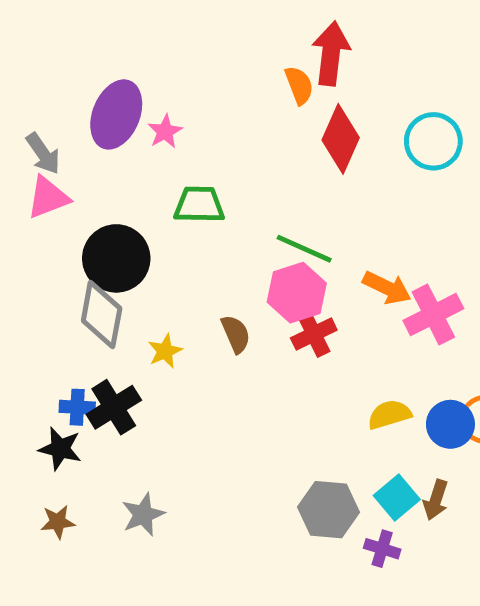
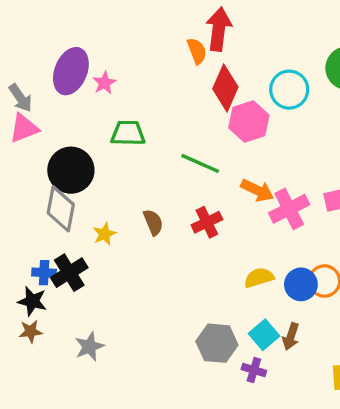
pink hexagon: (297, 293) -> (249, 121), moved
brown star: (58, 522) -> (31, 331), moved

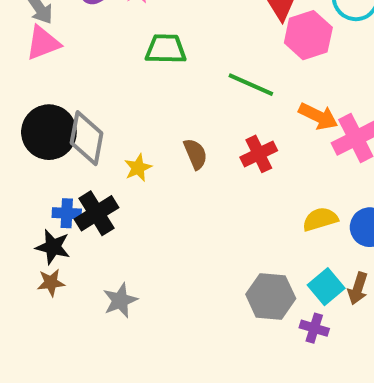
black circle: (71, 170) -> (49, 132), moved

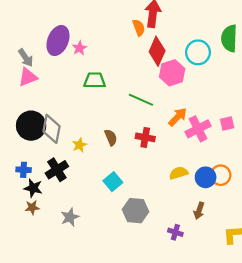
orange arrow: (318, 116) -> (178, 117), turned -72
red cross: (259, 154) -> (145, 137), turned 36
blue cross: (67, 213) -> (24, 170), moved
cyan square: (326, 287) -> (113, 182), moved
gray hexagon: (271, 296) -> (136, 211), moved

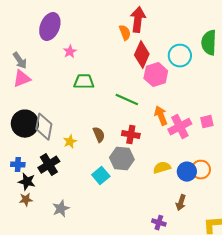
purple ellipse: (58, 41) -> (50, 27), moved
orange arrow: (178, 117) -> (161, 116), turned -66
gray hexagon: (136, 211) -> (122, 159), moved

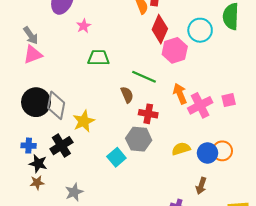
brown semicircle: (99, 135) -> (127, 95), moved
yellow star: (70, 142) -> (84, 121), size x1.5

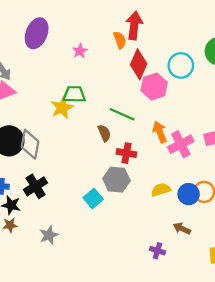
pink star: (84, 26) -> (80, 51), moved
yellow star: (84, 121) -> (62, 108), moved
brown arrow: (201, 186) -> (182, 228), turned 98

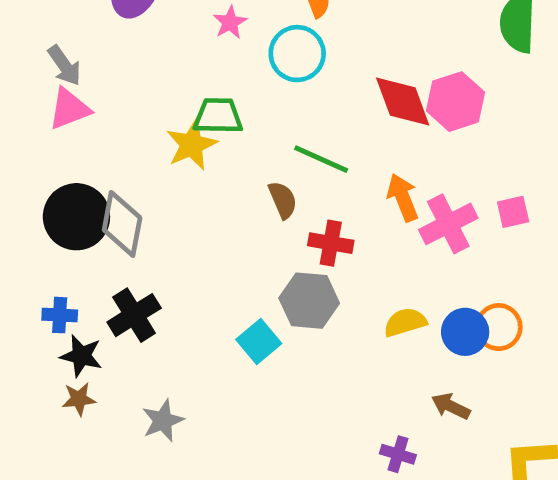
red diamond: (139, 64) -> (403, 102), moved, turned -44
cyan circle: (181, 65) -> (297, 54), moved
pink hexagon: (154, 87) -> (455, 102), moved

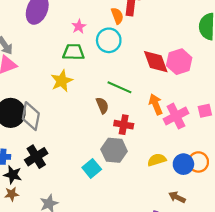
green trapezoid: (218, 116) -> (74, 52), moved

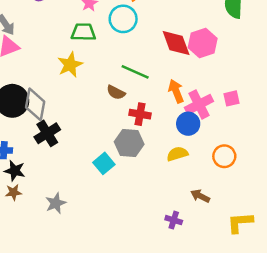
brown semicircle: (102, 105) -> (116, 92), turned 140
black cross: (36, 157) -> (47, 133), moved
blue circle: (183, 164) -> (188, 124), moved

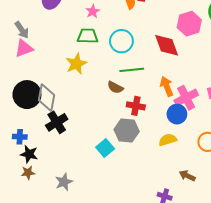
cyan circle: (123, 19) -> (121, 41), moved
pink hexagon: (203, 43) -> (189, 24), moved
green line: (135, 72) -> (132, 70), turned -30

